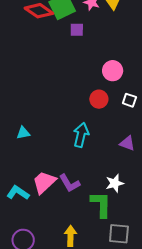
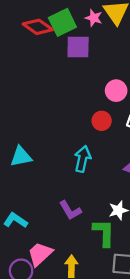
purple square: (77, 30) -> (78, 47), size x1.6
cyan triangle: (23, 133) -> (21, 157), size x1.5
pink trapezoid: (44, 182) -> (40, 254), moved

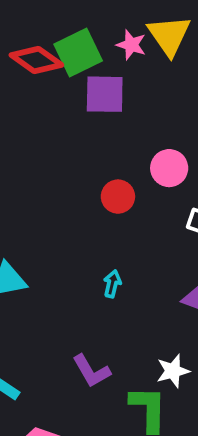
red circle: (102, 121) -> (118, 197), moved
cyan arrow: (83, 159) -> (112, 284), size x0.6

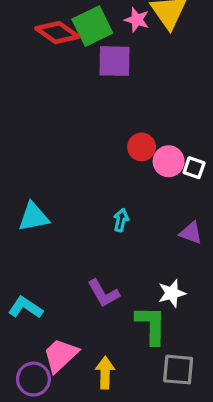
pink circle: (169, 168) -> (169, 161), moved
red circle: (118, 197) -> (142, 147), moved

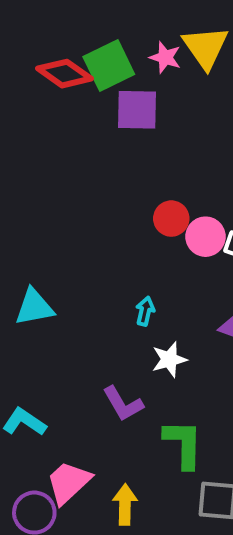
white star: (172, 293) -> (169, 359), moved

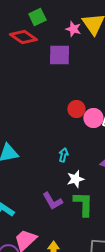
green square: (109, 65) -> (37, 17), moved, size x0.7
green L-shape: (183, 444) -> (83, 204), moved

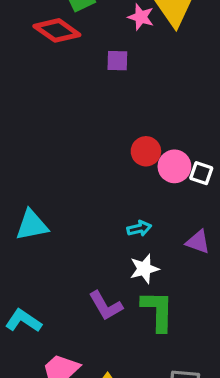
purple square: (59, 55) -> (117, 61), size x0.6
cyan arrow: (63, 155) -> (139, 228), moved, turned 64

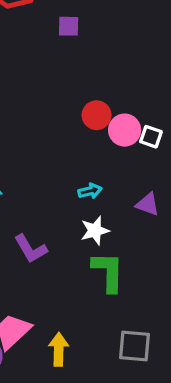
purple L-shape: (106, 306) -> (31, 249), moved

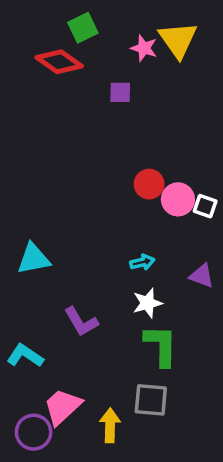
gray square: (134, 346) -> (151, 400), moved

